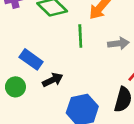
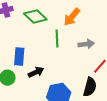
blue rectangle: (31, 59) -> (19, 57), turned 60

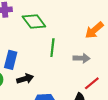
orange arrow: (72, 17) -> (94, 30), moved

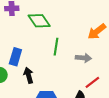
black arrow: (25, 79) -> (29, 75), turned -91

